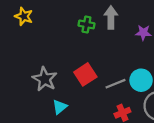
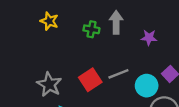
yellow star: (24, 16) -> (49, 21), moved
gray line: (116, 84) -> (118, 74), moved

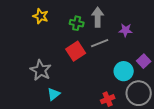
gray line: (118, 74) -> (100, 43), moved
red square: (90, 80) -> (76, 51), moved

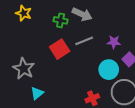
gray arrow: (98, 17) -> (82, 14), turned 114
purple star: (126, 30) -> (114, 42), moved

